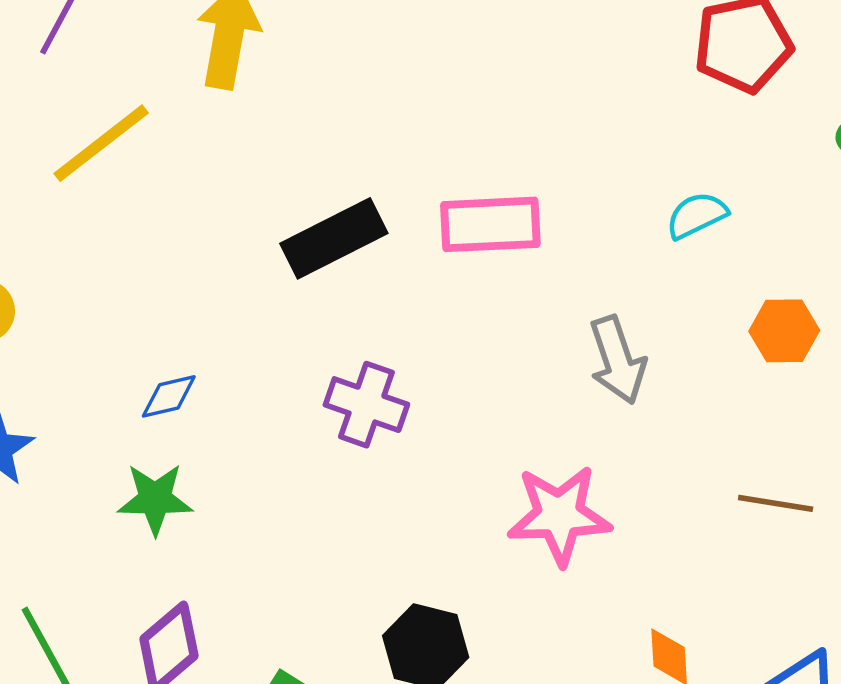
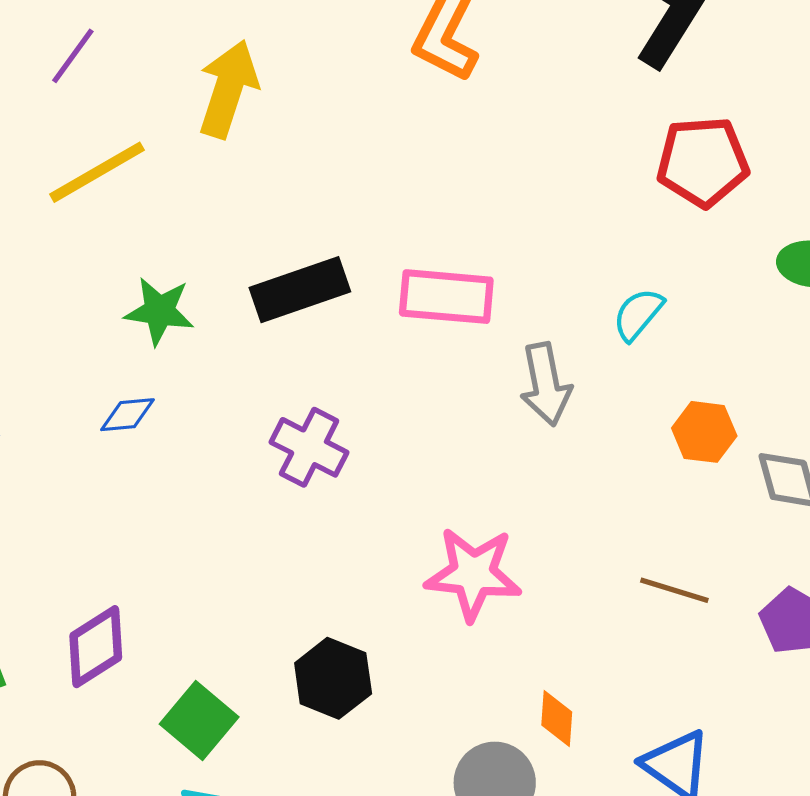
cyan semicircle: (697, 215) -> (638, 314), turned -32
gray arrow: (618, 360) -> (546, 384), moved
green star: (155, 499) -> (159, 311), moved

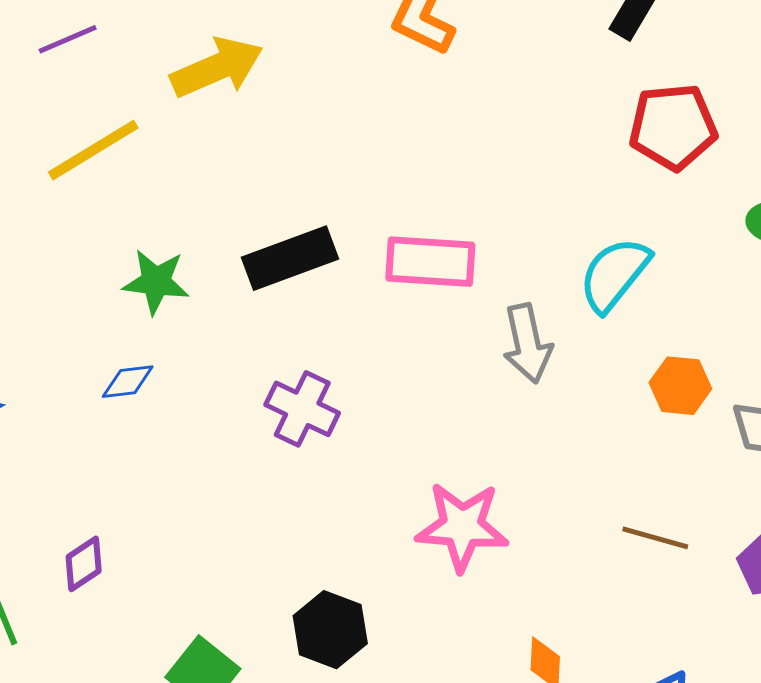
purple line: (73, 56) -> (68, 39), turned 32
yellow arrow: (228, 89) -> (217, 68), turned 50
cyan semicircle: (638, 314) -> (614, 274), size x1.5
purple diamond: (96, 647) -> (84, 564), moved, size x0.7

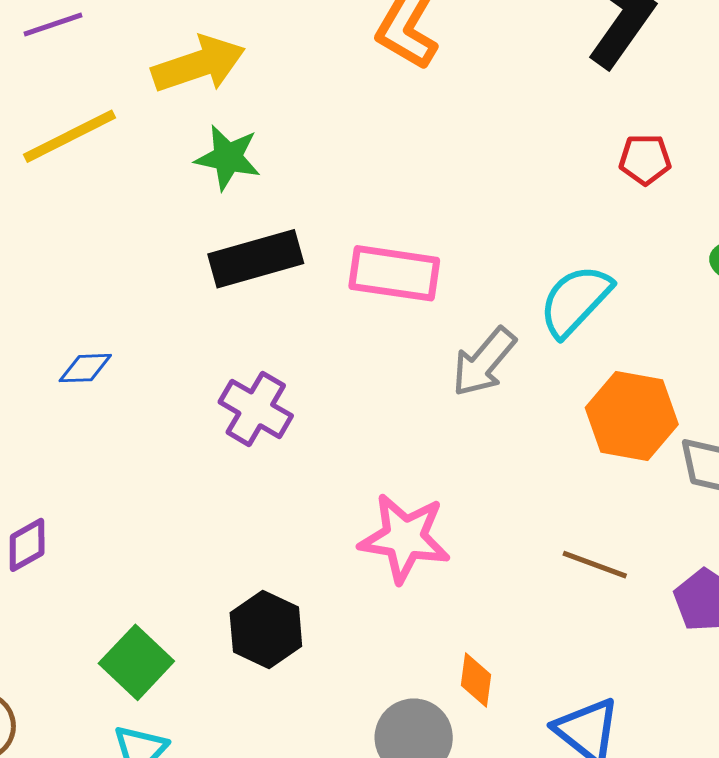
red pentagon: (673, 127) -> (645, 159), size x0.6
green star: (156, 282) -> (228, 158), moved
gray arrow: (527, 343) -> (484, 362), turned 48
orange hexagon: (680, 386) -> (632, 416), size x1.5

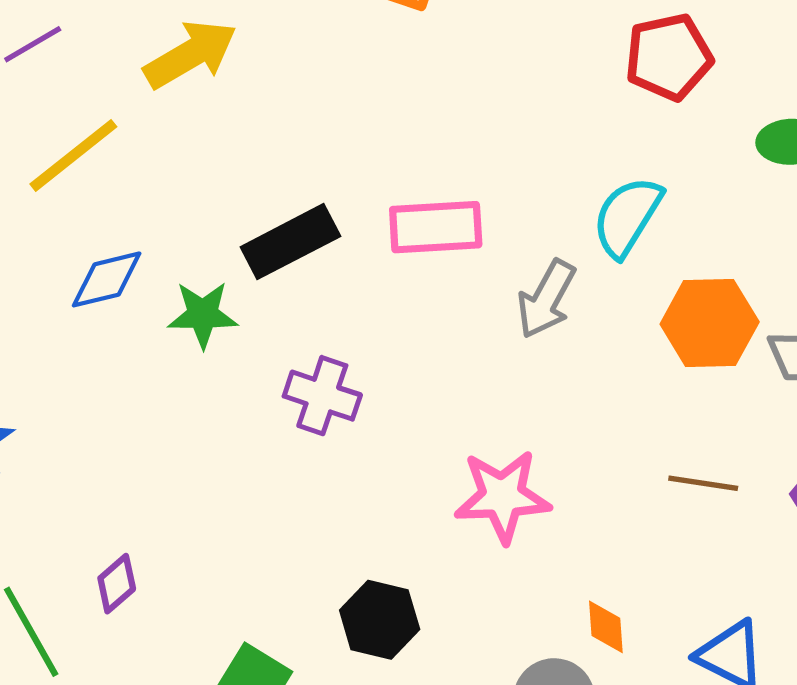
green star: (228, 158) -> (203, 315), moved
red pentagon: (645, 159) -> (669, 57), size x1.6
blue diamond: (85, 368) -> (107, 279), moved, size x1.4

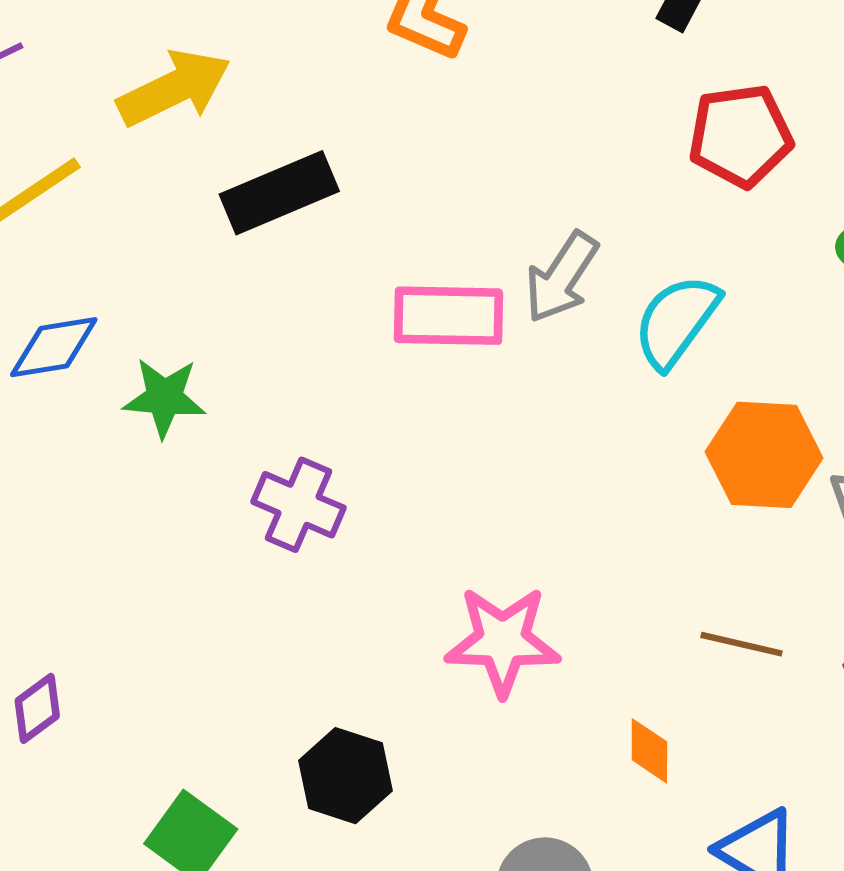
black rectangle: (290, 242) -> (279, 193), moved
gray arrow: (546, 299) -> (561, 277), moved
orange diamond: (606, 627) -> (649, 751), moved

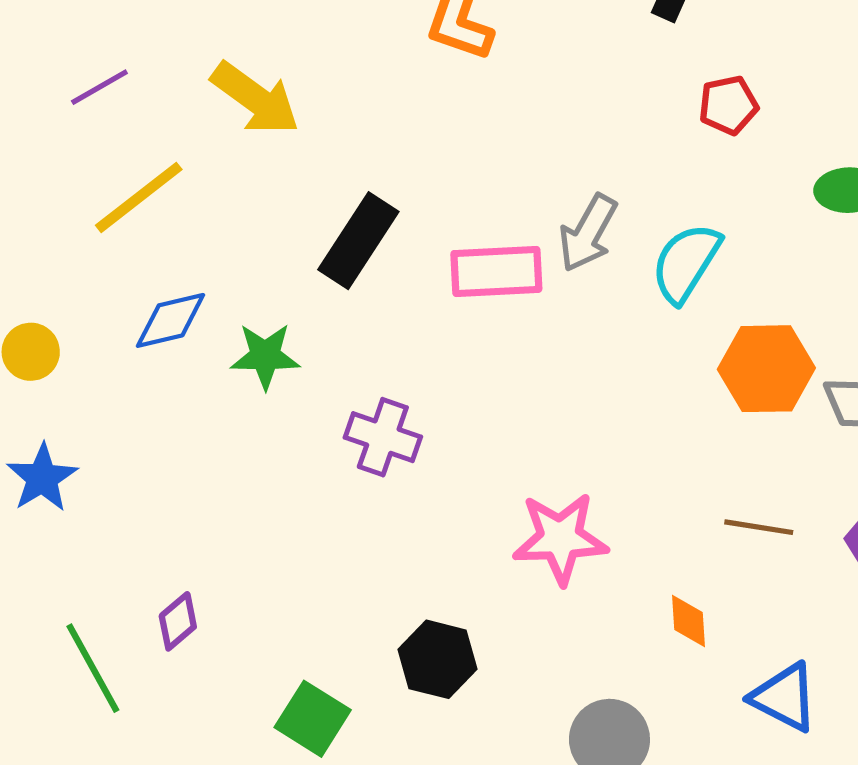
yellow arrow: (174, 88) -> (255, 98), turned 66
red pentagon: (740, 136) -> (728, 105), size x0.7
black rectangle: (279, 193) -> (358, 241), moved, turned -30

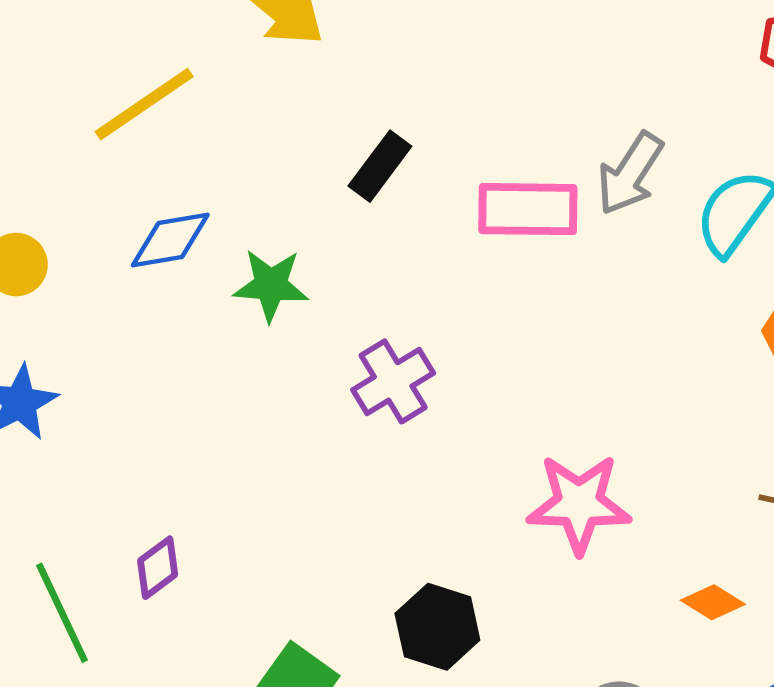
black rectangle: (358, 241) -> (380, 166), size x0.7
purple cross: (383, 437) -> (393, 381), turned 36
orange diamond: (688, 621) -> (713, 602), turned -58

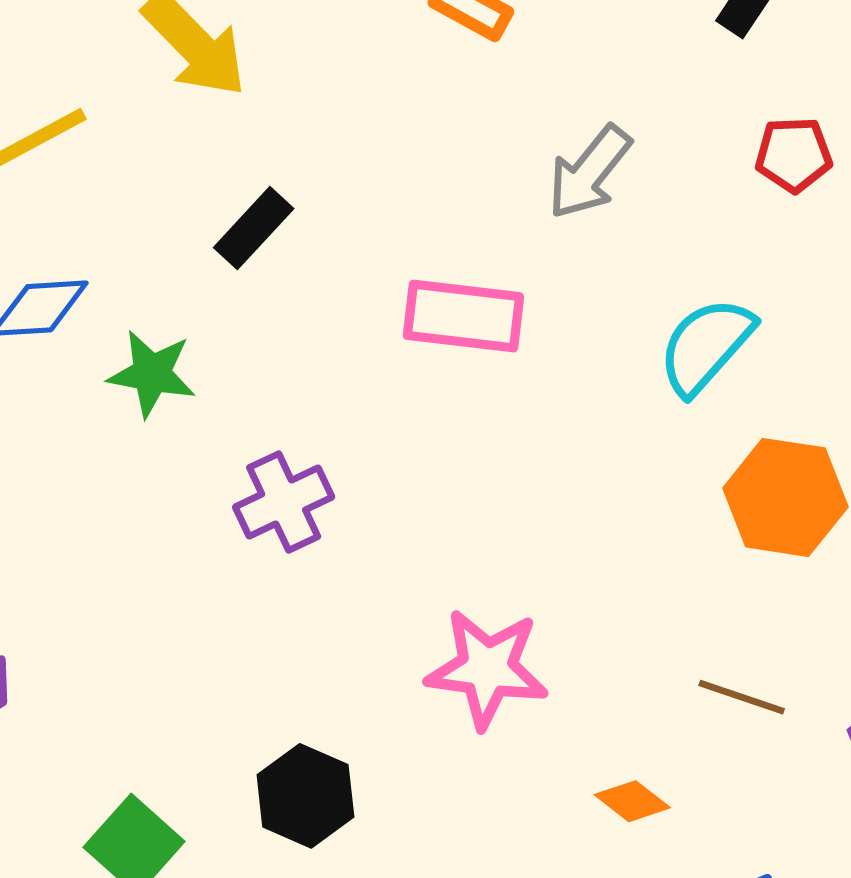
black rectangle: (380, 166) -> (254, 228), moved
gray arrow: (630, 174) -> (589, 172), moved

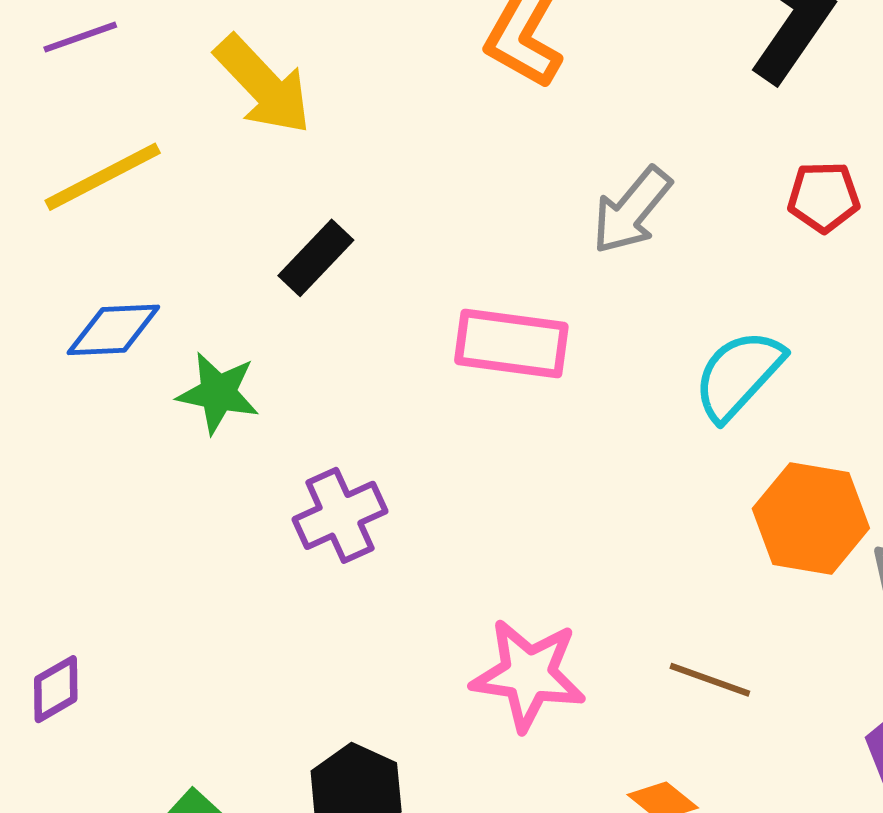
brown line: (742, 697) -> (710, 680), moved

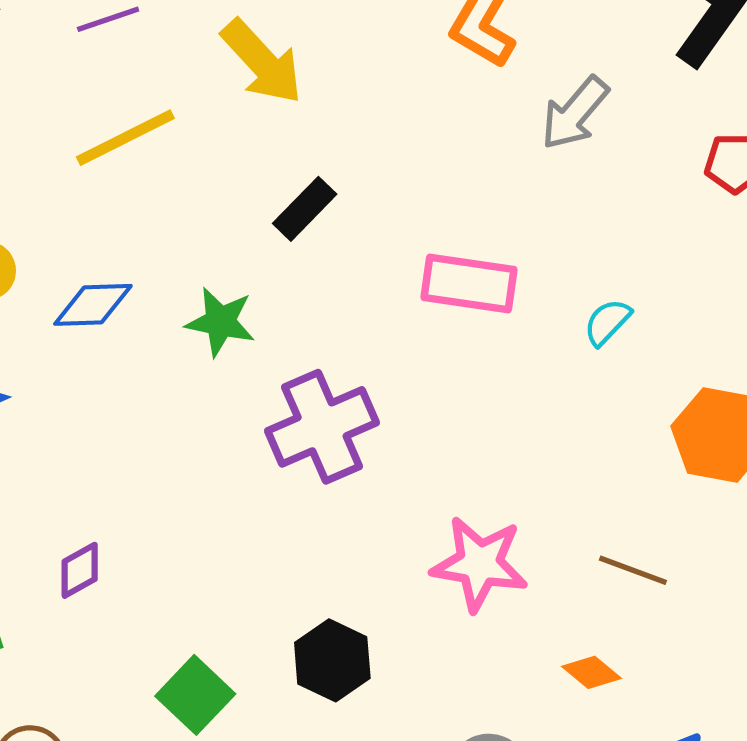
gray arrow: (632, 210) -> (575, 113), moved
blue diamond: (113, 330) -> (93, 305), moved
cyan semicircle: (738, 375) -> (607, 322), moved, size x0.6
purple cross: (340, 515) -> (322, 427), size x1.4

